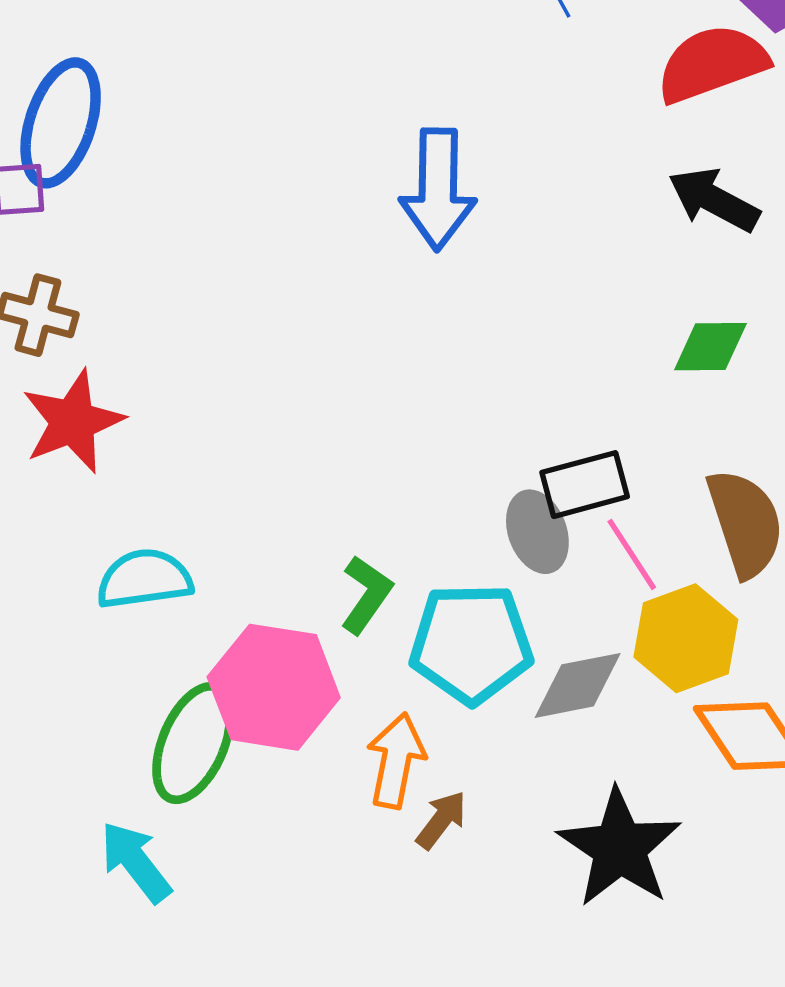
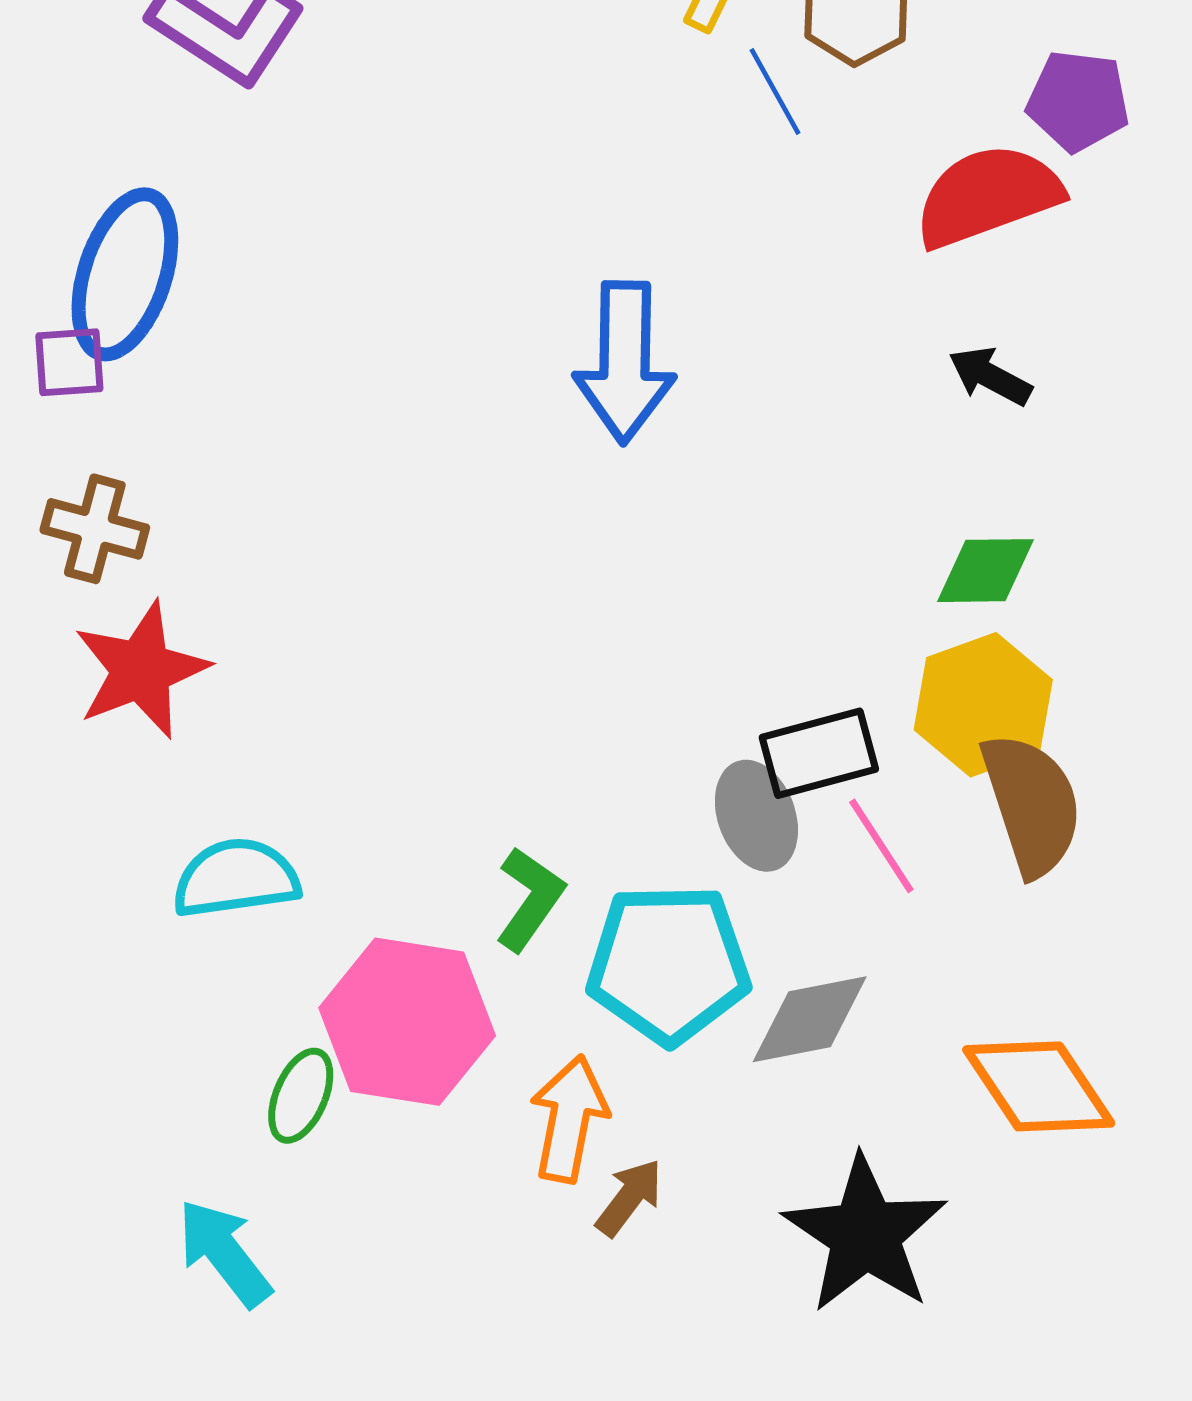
black arrow: (714, 200) -> (990, 376), size x0.7
yellow hexagon: (686, 638) -> (983, 705), moved
green ellipse: (193, 743) -> (301, 1096), size x0.6

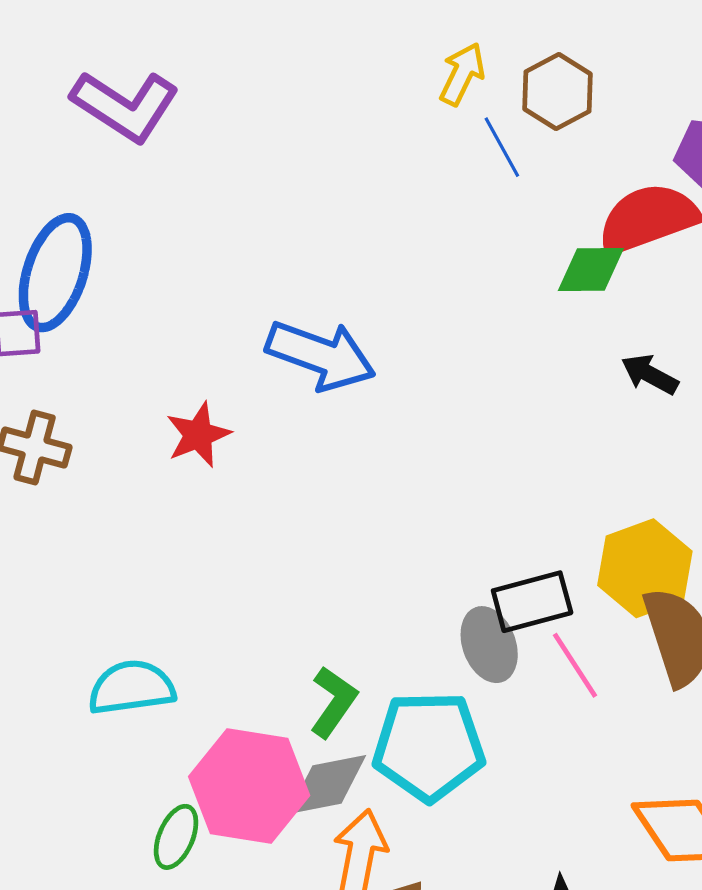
blue arrow: (625, 362) -> (321, 355), moved, turned -71
black arrow: (990, 376) -> (650, 374), moved
green diamond: (986, 571) -> (591, 269), moved
red star: (141, 670) -> (198, 435), moved, size x0.7
gray diamond: (810, 1019) -> (327, 784), moved

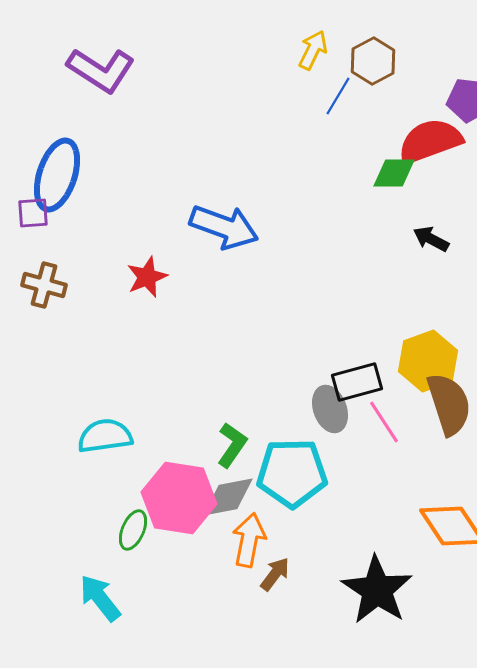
blue line: (502, 147) -> (338, 96), turned 60

